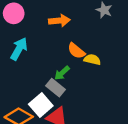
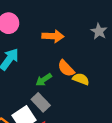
green arrow: (62, 73) -> (44, 80), moved

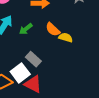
green arrow: (44, 80) -> (26, 29), moved

